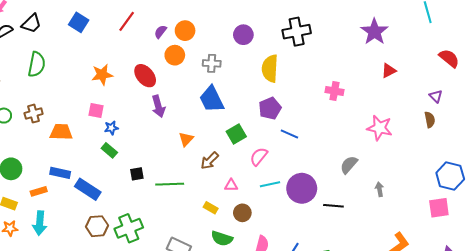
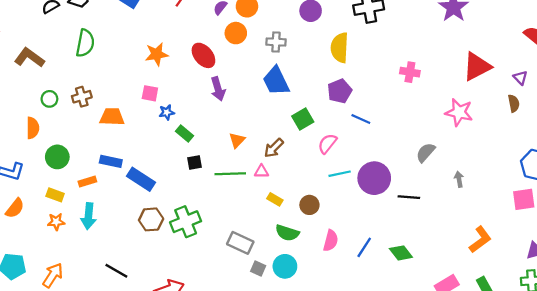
red triangle: (389, 71) -> (477, 67), moved, size x1.8
orange triangle: (186, 139) -> (237, 140), moved
green rectangle: (109, 150) -> (184, 134), moved
pink triangle: (231, 185) -> (261, 171), moved

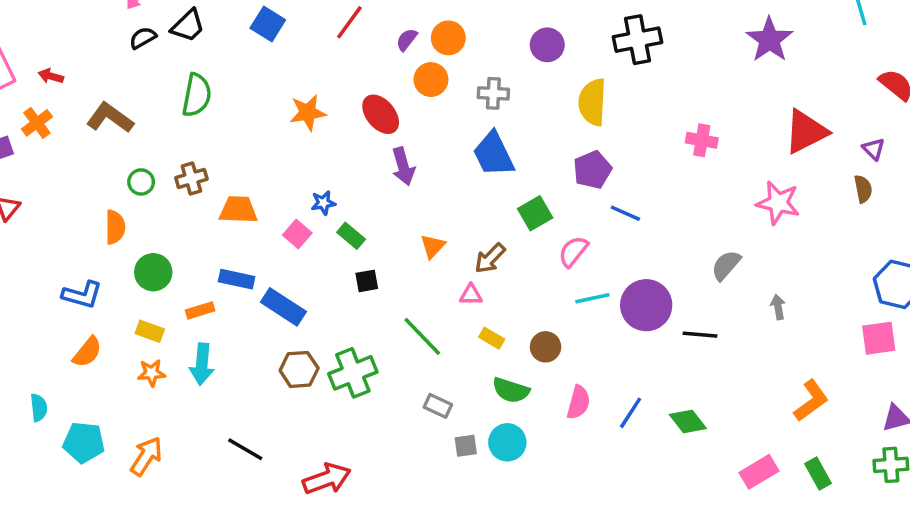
pink square: (150, 93) -> (297, 234), moved, turned 30
green line: (230, 174) -> (422, 336), moved, turned 48
gray rectangle: (240, 243) -> (438, 406), size x0.7
gray square: (258, 269) -> (466, 446), turned -32

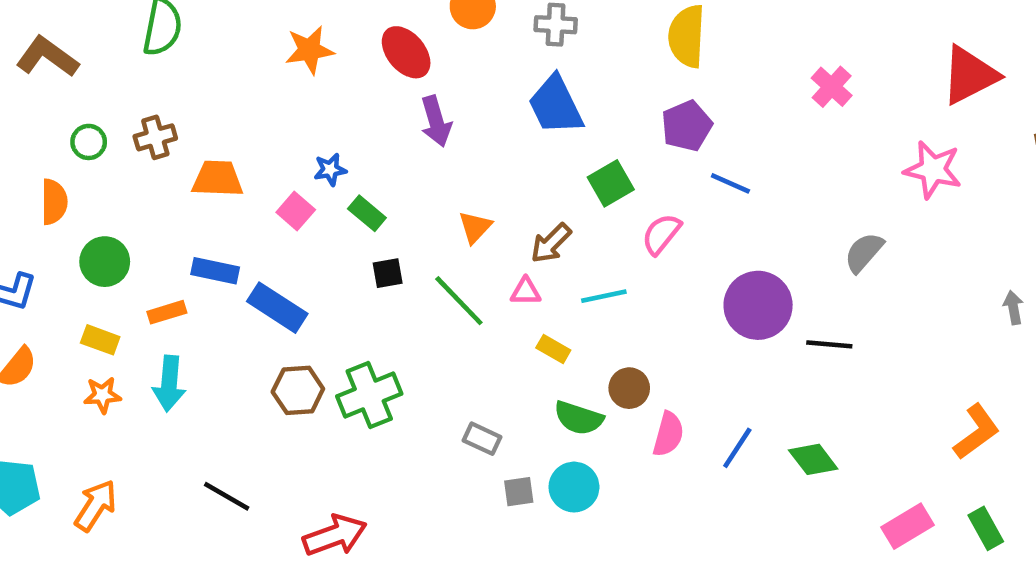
pink cross: (702, 140) -> (832, 87), turned 32
cyan line: (592, 298) -> (604, 296), moved
gray arrow: (778, 307) -> (1013, 308), moved
green line: (422, 336) -> (459, 301), moved
brown circle: (546, 347) -> (629, 388), moved

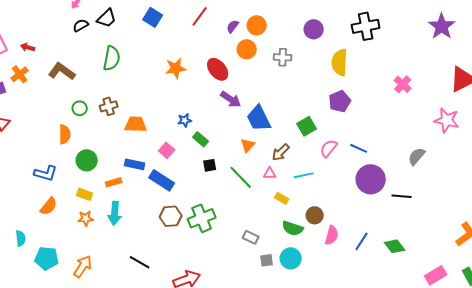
blue trapezoid: (556, 105) -> (259, 118), moved
purple arrow: (436, 121) -> (231, 99), turned -40
blue line: (730, 183) -> (359, 148), moved
pink square: (296, 211) -> (167, 150), moved

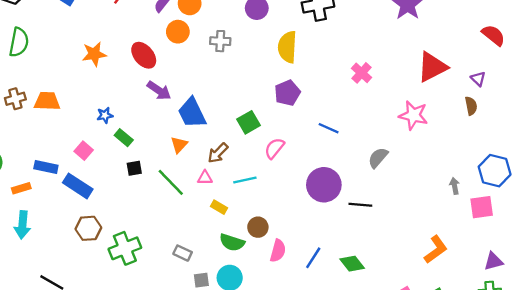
orange trapezoid: (136, 124) -> (47, 101), moved
blue line: (359, 148) -> (329, 128), moved
green cross: (202, 218) -> (125, 248), moved

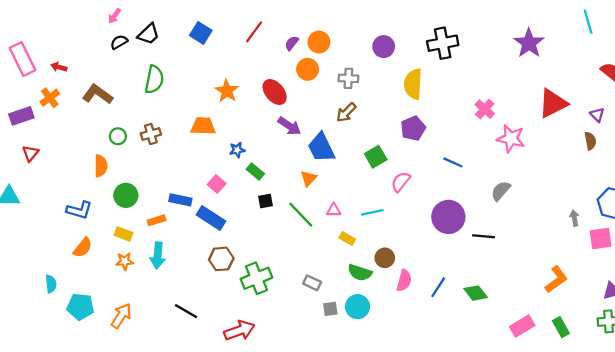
orange star: (94, 54) -> (227, 91), turned -30
orange trapezoid: (47, 101) -> (203, 126), moved
pink star: (413, 115) -> (511, 139), moved
brown arrow: (218, 153) -> (346, 112), moved

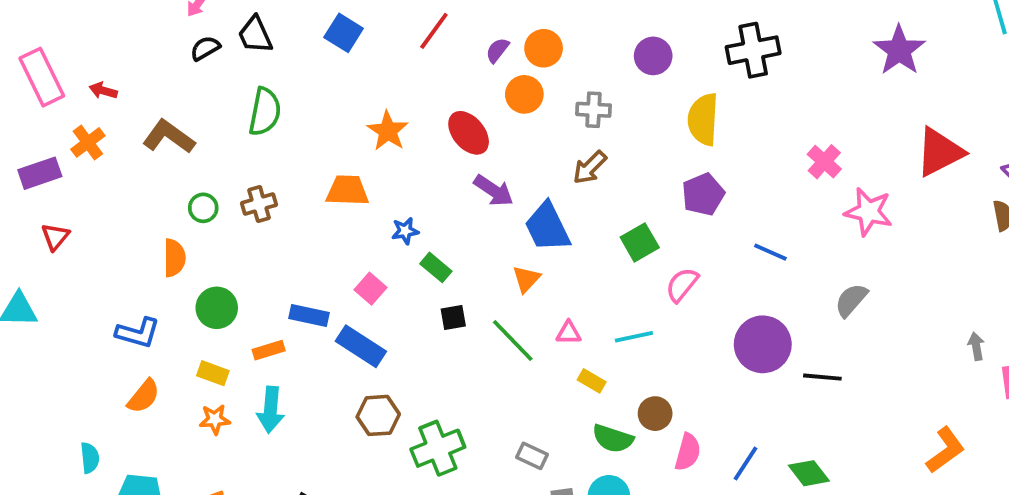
black trapezoid: (149, 34) -> (255, 35), turned 110

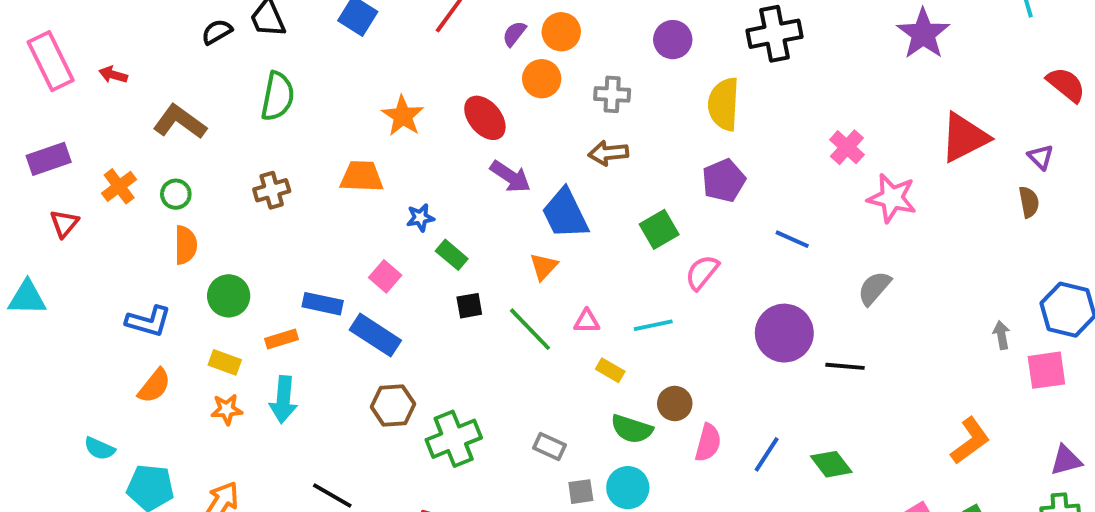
orange cross: (88, 142) -> (119, 186), moved
brown arrow: (590, 167) -> (608, 153), turned 39
green circle: (203, 208) -> (176, 194), moved
cyan semicircle: (90, 458) -> (99, 449), turned 120

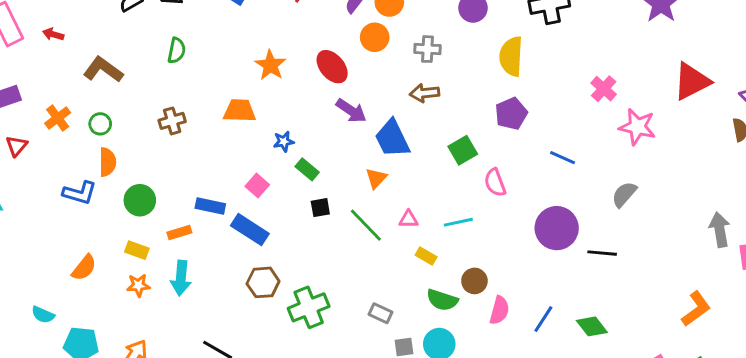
green semicircle: (278, 96) -> (177, 50), size x0.7
pink semicircle: (702, 272) -> (495, 183), turned -60
blue L-shape: (148, 321) -> (80, 193), moved
gray arrow: (1001, 335) -> (720, 230), size x1.6

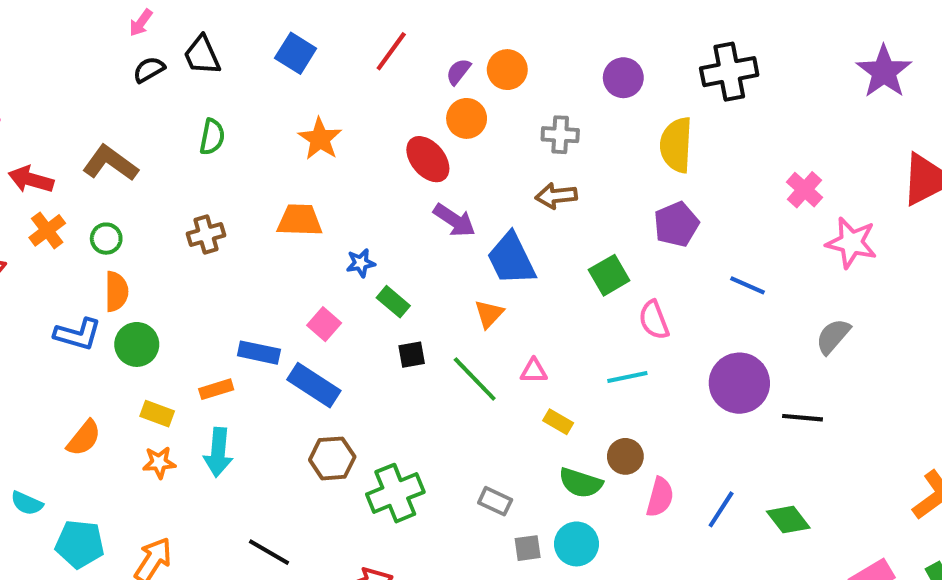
red arrow: (53, 34) -> (31, 180), moved, size x1.5
orange circle: (375, 37) -> (467, 118), moved
orange star: (270, 65) -> (320, 139), moved
green circle: (140, 200) -> (137, 344), moved
cyan line: (458, 222) -> (627, 377), moved

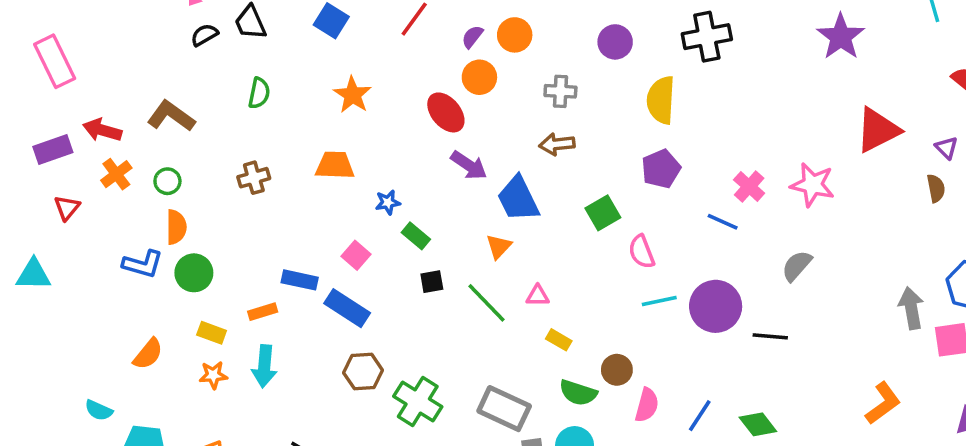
pink cross: (805, 190) -> (749, 186), moved
cyan line: (627, 377) -> (659, 301), moved
green cross: (395, 493) -> (418, 402), turned -36
gray rectangle: (495, 501) -> (504, 409), size x1.8

